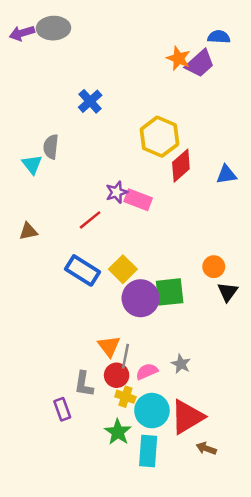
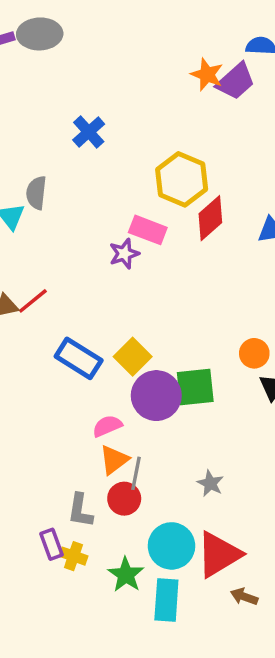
pink rectangle: (138, 200) -> (148, 230), moved
red line: (90, 220) -> (33, 301), moved
orange triangle: (109, 346) -> (114, 460), turned 30
pink semicircle: (147, 371) -> (107, 426), moved
yellow cross: (125, 397) -> (73, 556), moved

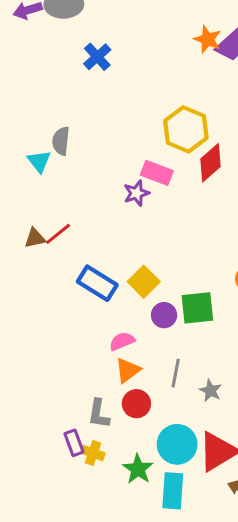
blue cross: (89, 132) -> (97, 57), moved
purple circle: (156, 396) -> (164, 315), size x0.6
gray line: (136, 473) -> (176, 373), moved

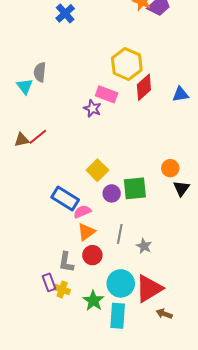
purple star: (136, 193) -> (92, 109), turned -30
blue rectangle: (97, 283) -> (65, 198), moved

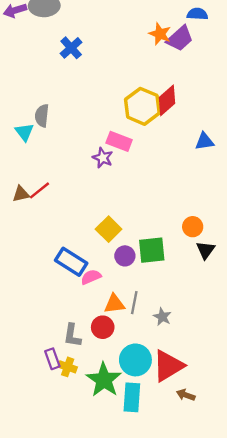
red diamond: (144, 87) -> (167, 100), moved
orange triangle: (86, 232) -> (114, 304), moved, turned 30
green star: (93, 301) -> (104, 380), size x1.4

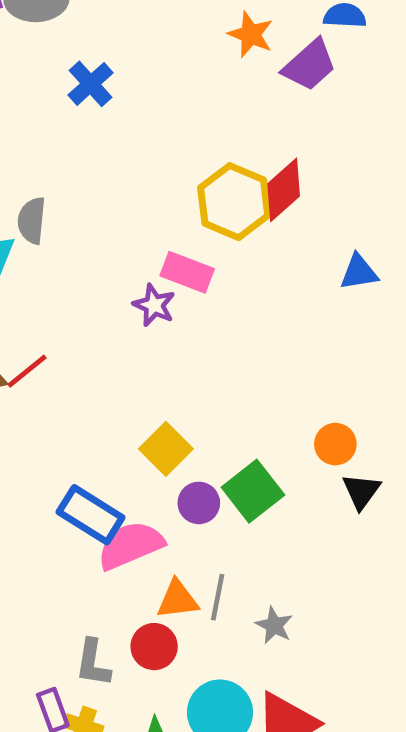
orange star: (160, 34) -> (251, 34), moved
green square: (152, 250) -> (253, 491), turned -32
pink semicircle: (91, 277) -> (131, 545), size x1.6

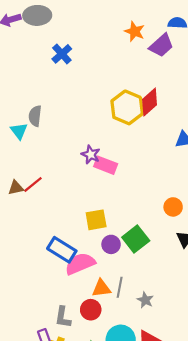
pink rectangle: (187, 272) -> (106, 165), moved
orange circle: (335, 444) -> (173, 207), moved
yellow square: (166, 449) -> (96, 220), turned 35

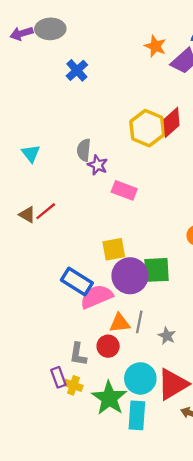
gray semicircle: (35, 116) -> (84, 150), moved
purple star: (91, 155) -> (98, 165), moved
brown triangle: (16, 188) -> (27, 215), turned 42
green square: (136, 239) -> (156, 270), turned 35
purple circle: (111, 244) -> (130, 276), size x1.8

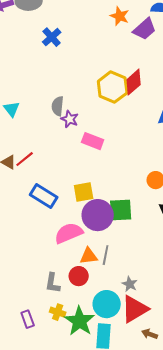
blue rectangle: (77, 282) -> (44, 196), moved
gray star: (167, 336) -> (130, 284), moved
purple rectangle: (58, 377) -> (28, 319), moved
yellow cross: (73, 385) -> (58, 312), moved

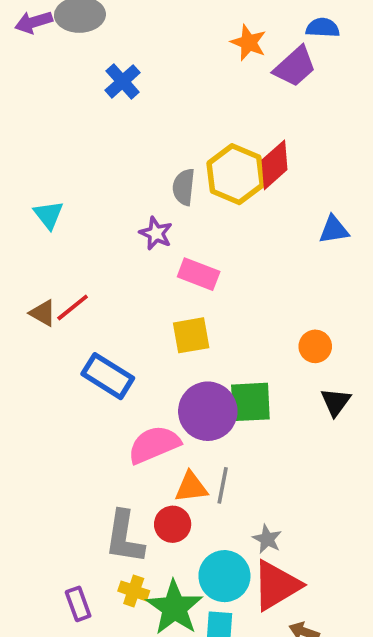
gray semicircle: (58, 106) -> (184, 187), moved
yellow square: (84, 192) -> (191, 335), moved
gray L-shape: (53, 283) -> (124, 537), size x1.4

